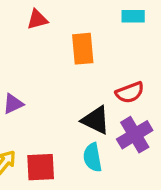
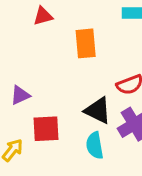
red square: (41, 167) -> (46, 129), moved

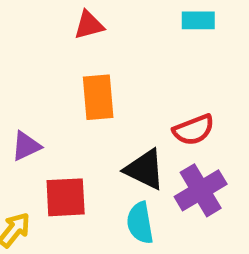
red triangle: (43, 16) -> (89, 25), moved
orange rectangle: (86, 43) -> (98, 97), moved

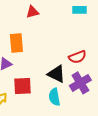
orange rectangle: (98, 97) -> (16, 43), moved

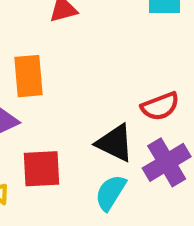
cyan semicircle: (54, 97) -> (111, 193), turned 42

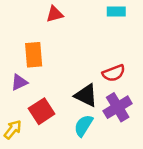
red square: (42, 169) -> (42, 111), turned -30

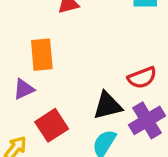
black triangle: (86, 95) -> (108, 106), turned -40

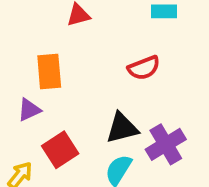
red semicircle: (142, 78) -> (144, 68), moved

